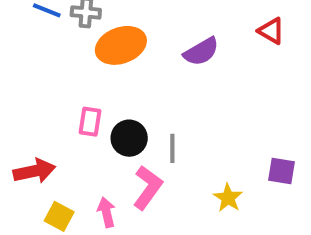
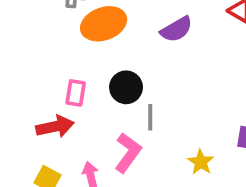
black circle: (129, 138) -> (126, 87), moved
red arrow: (34, 171) -> (55, 127), moved

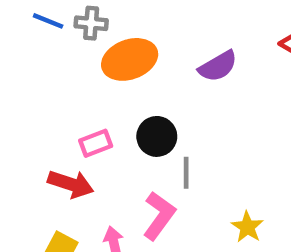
pink rectangle: (76, 93) -> (96, 143), turned 60
red arrow: (55, 127) -> (71, 184), turned 30

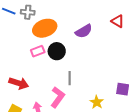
black circle: (157, 136) -> (57, 51), moved
pink rectangle: (96, 143) -> (38, 51), moved

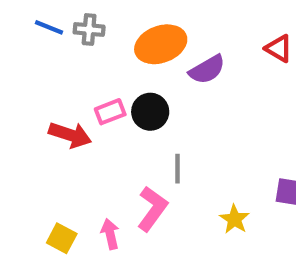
orange ellipse: (45, 28) -> (161, 44), moved
red arrow: (19, 83) -> (70, 135), moved

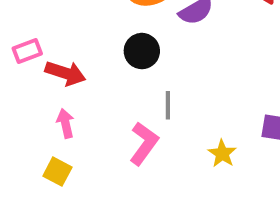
pink rectangle: (110, 112) -> (27, 51), moved
pink arrow: (110, 234) -> (65, 123), moved

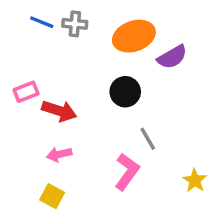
gray line: (168, 105) -> (148, 139), turned -30
pink arrow: (65, 123) -> (59, 154), turned -90

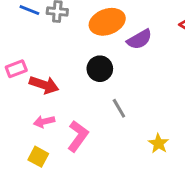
pink L-shape: (127, 172) -> (78, 136), moved

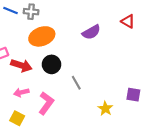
orange ellipse: (107, 22) -> (42, 36), moved
black circle: (100, 69) -> (51, 64), moved

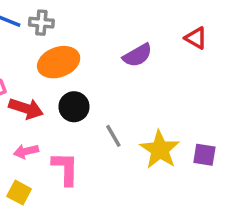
pink L-shape: (46, 103) -> (65, 169), turned -35
yellow star: (105, 109) -> (160, 150), moved, size x1.6

